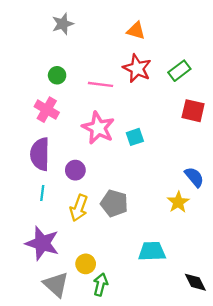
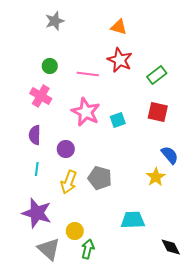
green rectangle: (179, 71) -> (157, 75), moved
red square: (193, 111) -> (158, 112), moved
purple semicircle: (40, 154) -> (35, 135), size x0.7

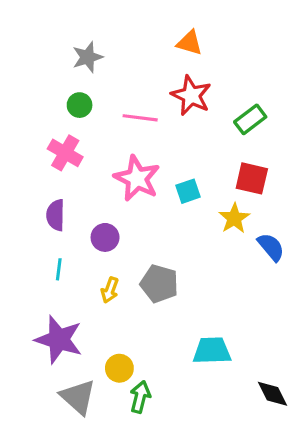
gray star: (55, 21) -> (87, 57), moved
yellow star: (156, 177) -> (234, 218), moved
yellow arrow: (69, 182) -> (110, 290), size x0.7

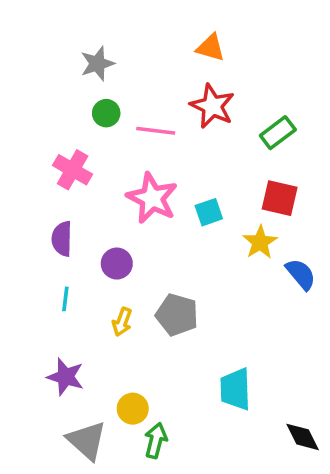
green circle: (80, 105) -> (106, 113), moved
purple star: (59, 340) -> (65, 377), size x0.7
cyan trapezoid: (212, 351) -> (235, 389), turned -90

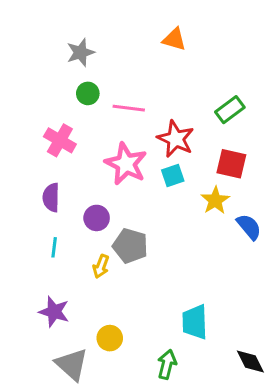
red star: (212, 106) -> (176, 139), moved
gray pentagon: (177, 315) -> (130, 246), moved
green arrow: (156, 440) -> (167, 364), moved

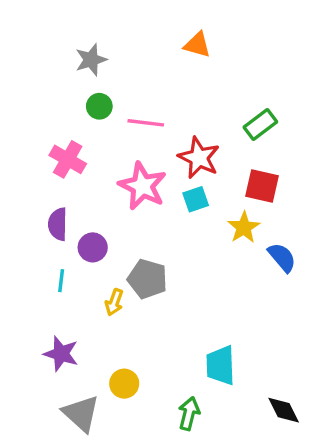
purple circle: (97, 218) -> (93, 247), moved

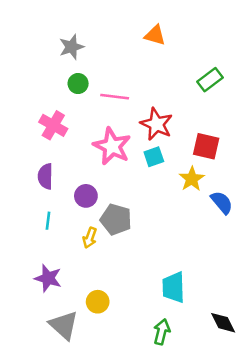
green rectangle: (260, 125) -> (210, 80), moved
purple circle: (93, 247) -> (86, 196), moved
green arrow: (189, 413) -> (162, 332), moved

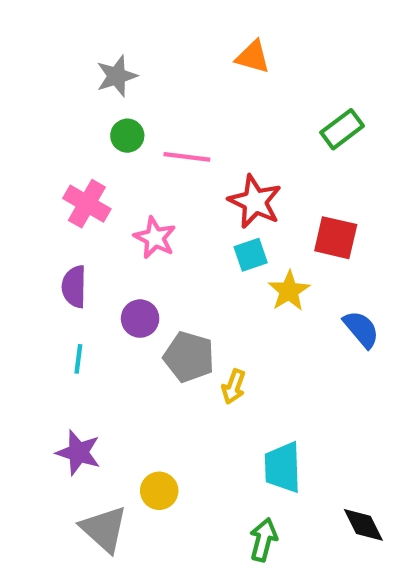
pink star: (112, 146) -> (155, 238), moved, size x0.7
yellow star: (192, 179) -> (289, 291), moved
yellow arrow: (90, 238) -> (234, 387), moved

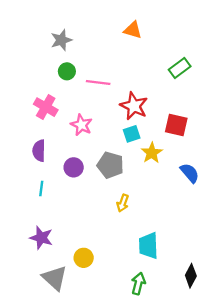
gray pentagon: (189, 357) -> (110, 165), moved
black diamond: (363, 525) -> (191, 276), turned 55

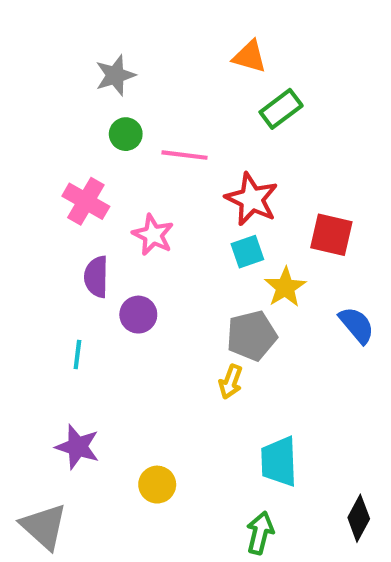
green rectangle: (180, 68) -> (281, 109), moved
purple semicircle: (39, 151) -> (96, 277), moved
gray pentagon: (110, 165) -> (252, 336), moved, turned -30
gray triangle: (55, 278) -> (44, 527), moved

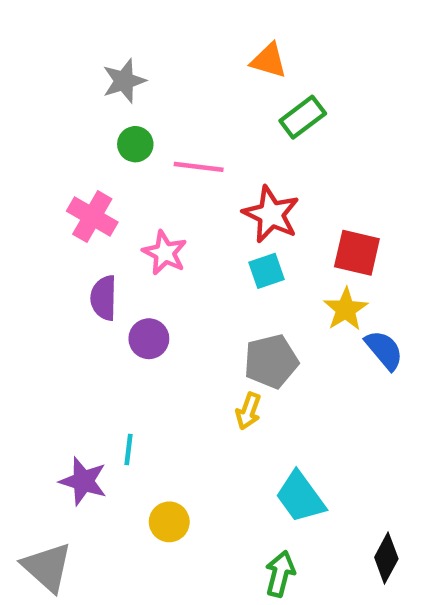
yellow star: (285, 287) -> (346, 309), moved
cyan line: (77, 354) -> (129, 450), moved
cyan trapezoid: (279, 461) -> (300, 497), turned -34

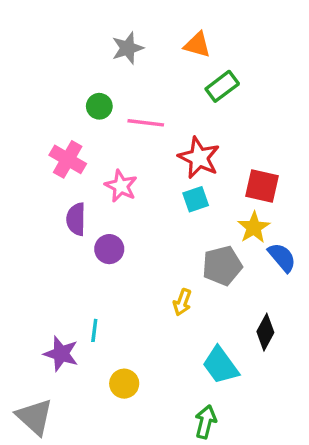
gray star: (124, 81) -> (128, 48), moved
gray pentagon: (271, 361) -> (222, 266), moved
black diamond: (386, 558) -> (265, 332), moved

